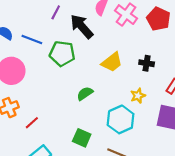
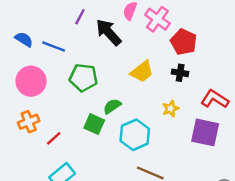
red pentagon: (158, 19) -> (184, 42), moved
green pentagon: (62, 53) -> (83, 78), moved
cyan hexagon: (121, 119) -> (135, 135), moved
green square: (82, 138) -> (94, 124), moved

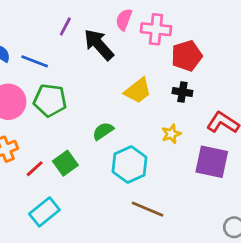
pink cross: (157, 19) -> (156, 29), turned -30
red pentagon: (184, 42) -> (187, 56), turned 30
green pentagon: (83, 78) -> (50, 100), moved
green square: (94, 124) -> (65, 163), moved, turned 30

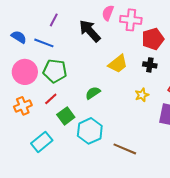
purple line: (65, 26) -> (54, 20), moved
cyan hexagon: (129, 165) -> (90, 131), moved
red line: (35, 169) -> (51, 99), moved
cyan rectangle: (44, 212) -> (42, 142), moved

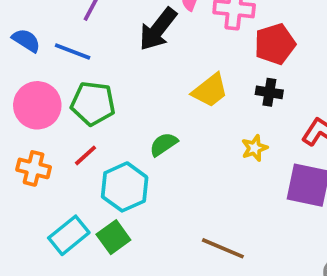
black arrow: (90, 31) -> (158, 29), turned -100
orange cross: (23, 106) -> (34, 168), turned 36
green square: (66, 116) -> (113, 237), moved
cyan hexagon: (90, 131) -> (125, 187), moved

